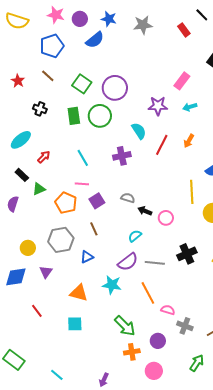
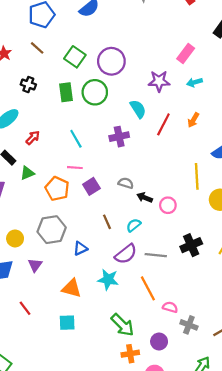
brown line: (94, 229) -> (107, 222), moved

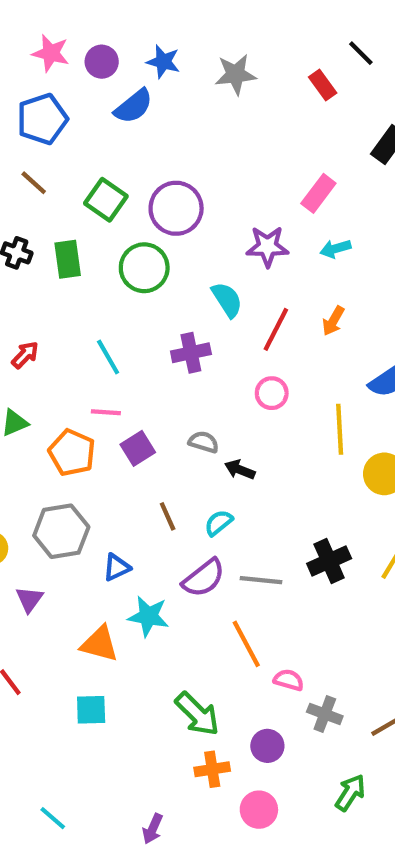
green rectangle: (66, 92) -> (68, 259), moved
pink circle: (168, 205) -> (272, 393), moved
cyan star: (108, 279) -> (148, 616), moved

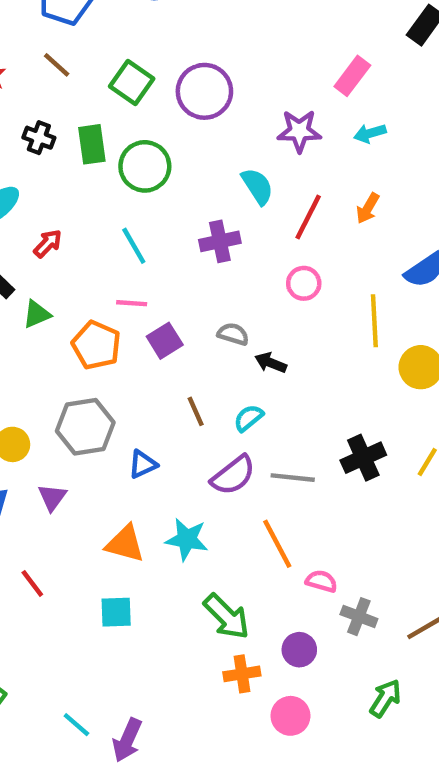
green circle: (144, 268) -> (145, 166), moved
cyan star: (148, 616) -> (187, 539), moved
purple arrow: (153, 829) -> (127, 740), moved, size x1.4

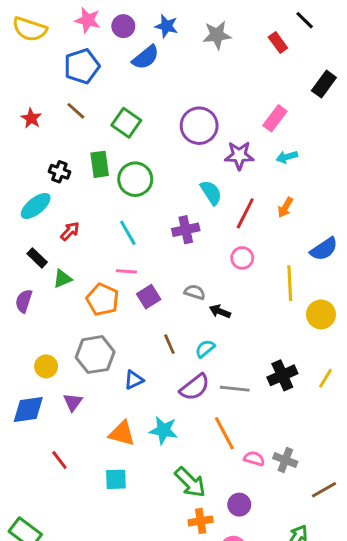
purple circle: (204, 91) -> (199, 126), moved
black cross: (39, 138) -> (59, 172), moved
gray cross: (359, 617) -> (285, 460), moved

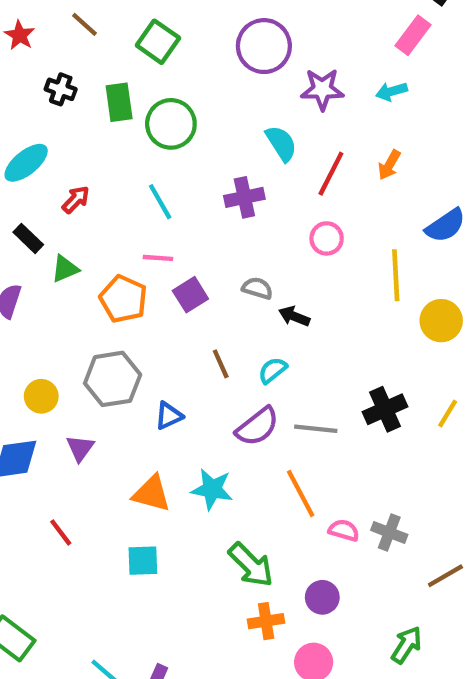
pink rectangle: (275, 118) -> (413, 35), moved
black cross: (59, 172) -> (61, 89), moved

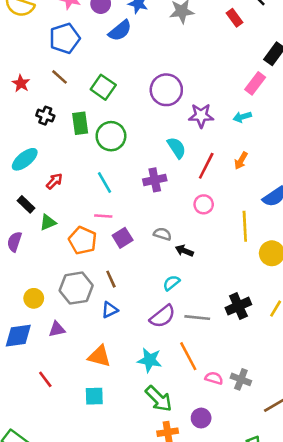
brown line: (221, 364) -> (111, 279), moved
purple triangle: (80, 448) -> (57, 329), turned 42
cyan star: (212, 489) -> (150, 360), moved

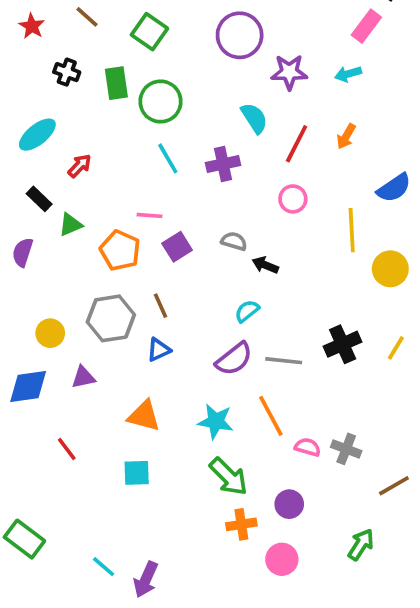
cyan line: (105, 182) -> (168, 158), moved

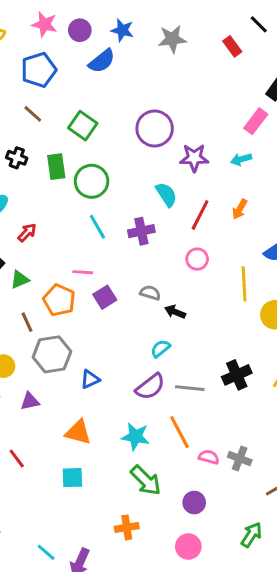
brown line: (161, 306) -> (27, 322), moved
orange cross: (241, 524) -> (127, 527), moved

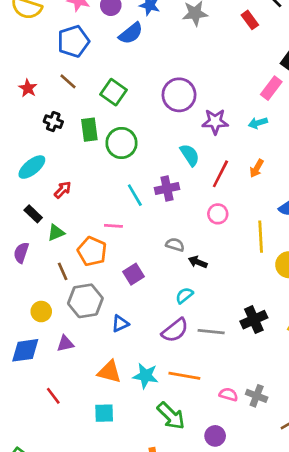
cyan line: (97, 227) -> (135, 195), moved
purple square: (105, 297) -> (134, 274), moved
orange line: (180, 432) -> (184, 376), moved, turned -52
cyan star: (136, 436) -> (146, 376), moved

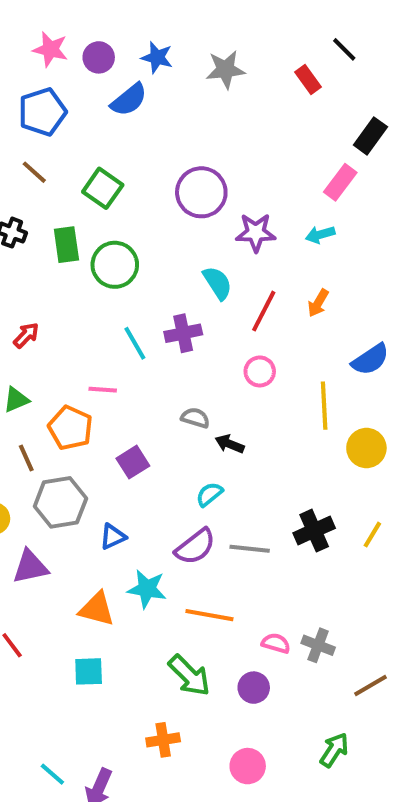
purple triangle: (65, 344) -> (30, 567), size x1.4
cyan star: (146, 376) -> (147, 589), moved
purple circle: (215, 436) -> (254, 688), moved

